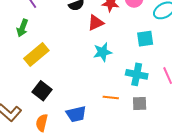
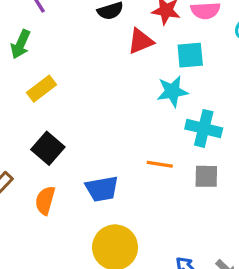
cyan square: (145, 39) -> (190, 55), moved
cyan star: (103, 52) -> (172, 91), moved
yellow rectangle: (36, 55) -> (41, 89), size x0.7

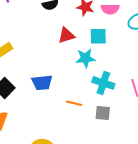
red triangle: (141, 41) -> (66, 35), moved
blue trapezoid: (102, 189) -> (42, 82), moved

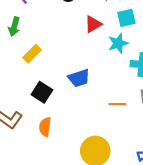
orange line: (74, 103) -> (117, 104), moved

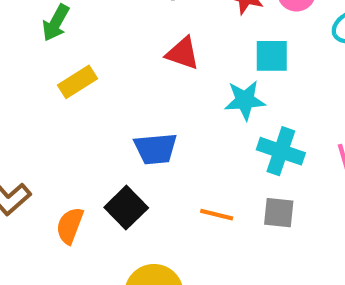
red triangle: (93, 24) -> (183, 53), moved, turned 36
black square: (42, 92) -> (126, 208), moved

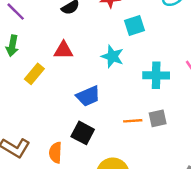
red triangle: (183, 53) -> (63, 50), moved
cyan star: (245, 100) -> (112, 56), moved, turned -30
gray square: (279, 213) -> (158, 118), moved

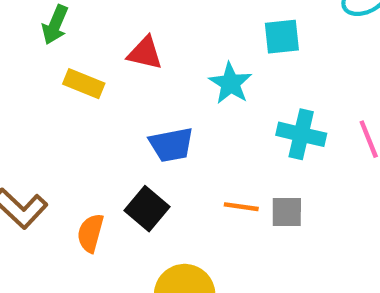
yellow rectangle: (34, 74) -> (84, 84), turned 60

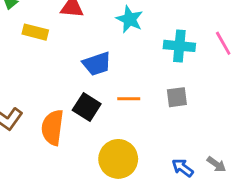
orange line: (241, 207) -> (129, 99), moved
orange semicircle: (90, 233) -> (52, 127), size x1.4

